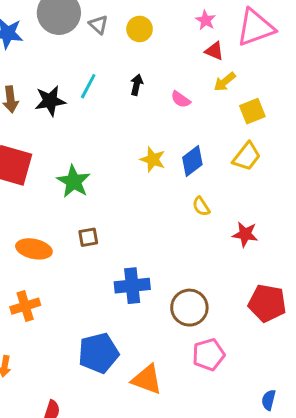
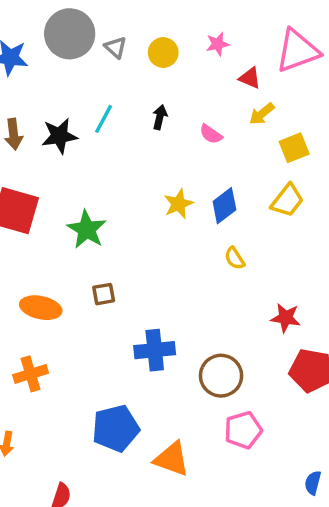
pink star: (206, 20) -> (218, 44), moved, turned 30
yellow star: (153, 159) -> (178, 204), turned 30
red star: (245, 234) -> (286, 318), moved

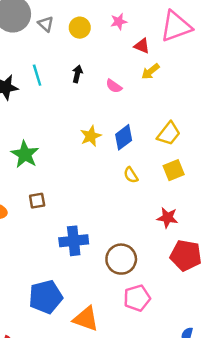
cyan line: (104, 119) -> (37, 75), turned -45
yellow square: (294, 148) -> (174, 170), moved

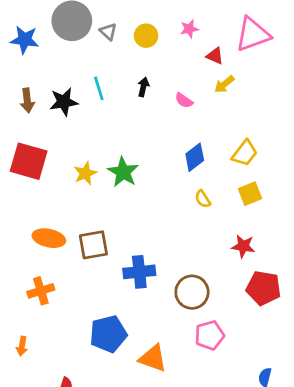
yellow star: (91, 136) -> (85, 173), moved
green star: (25, 154) -> (123, 172), moved
brown square: (37, 201) -> (93, 245), moved, size x1.6

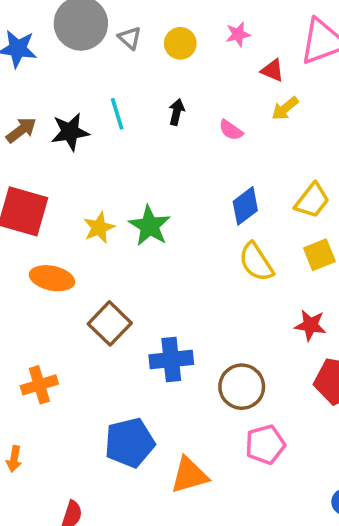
brown arrow: (27, 100) -> (21, 130), turned -120
yellow semicircle: (203, 199) -> (256, 262), size x1.6
orange ellipse: (49, 238) -> (52, 278), moved
brown square: (93, 245) -> (110, 323), turned -36
orange triangle: (153, 358) -> (189, 475), turned -36

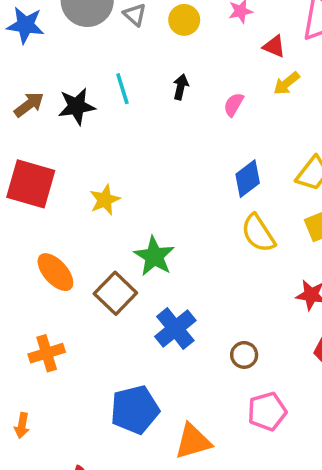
pink semicircle: (231, 130) -> (234, 105), turned 85
green star: (150, 226) -> (154, 256), moved
orange ellipse: (52, 278) -> (55, 272), moved, turned 36
blue cross: (171, 360) -> (175, 329), turned -33
brown circle: (242, 387) -> (244, 355), size x0.6

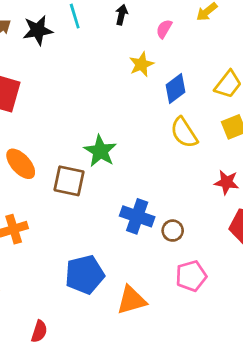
yellow star: (105, 200) -> (141, 64), moved
brown square: (115, 293) -> (69, 181), turned -32
blue cross: (175, 329) -> (137, 216), moved, turned -32

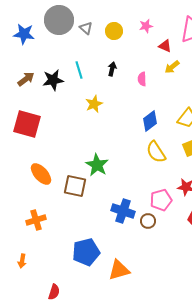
pink semicircle: (164, 29) -> (142, 79), turned -32
yellow star: (141, 64) -> (94, 104), moved
pink pentagon: (191, 276) -> (161, 200), moved

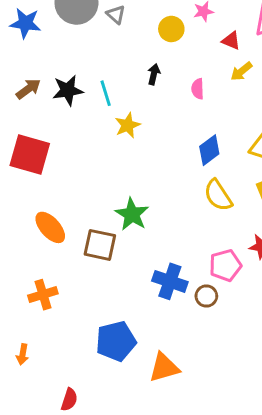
yellow circle: (114, 31) -> (171, 29), moved
cyan line: (79, 70) -> (106, 93), moved

